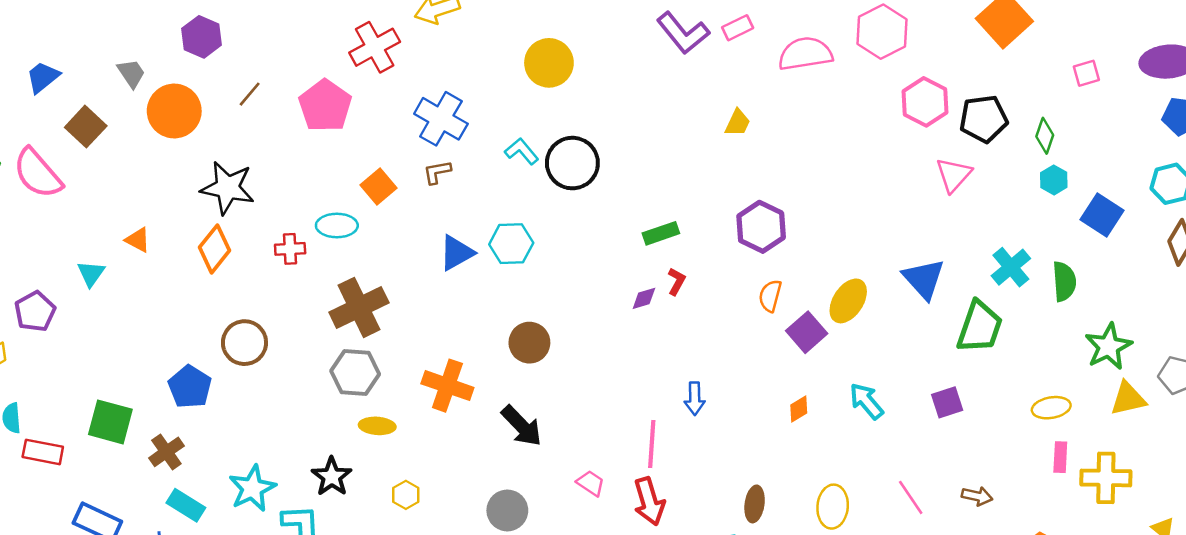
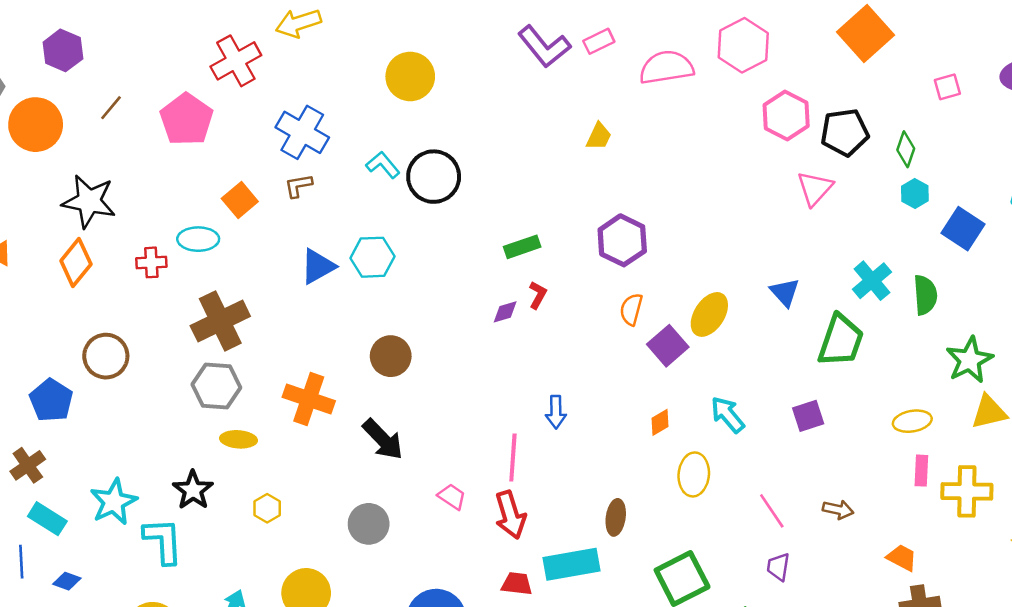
blue triangle: (924, 279) -> (785, 292), size x0.7
yellow ellipse: (833, 507) -> (694, 474), moved

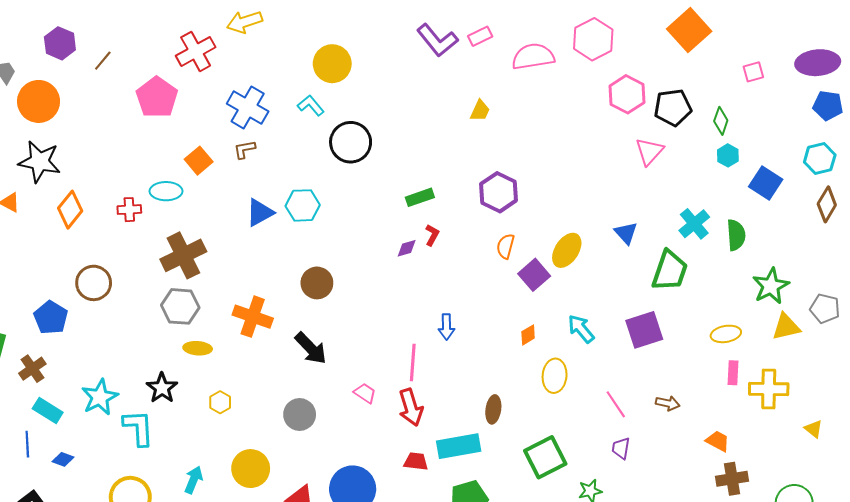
brown line: (111, 108) -> (103, 61), moved
cyan L-shape: (383, 165) -> (311, 106), moved
black star: (89, 201) -> (40, 162), moved
purple square: (808, 416) -> (644, 330), size x1.5

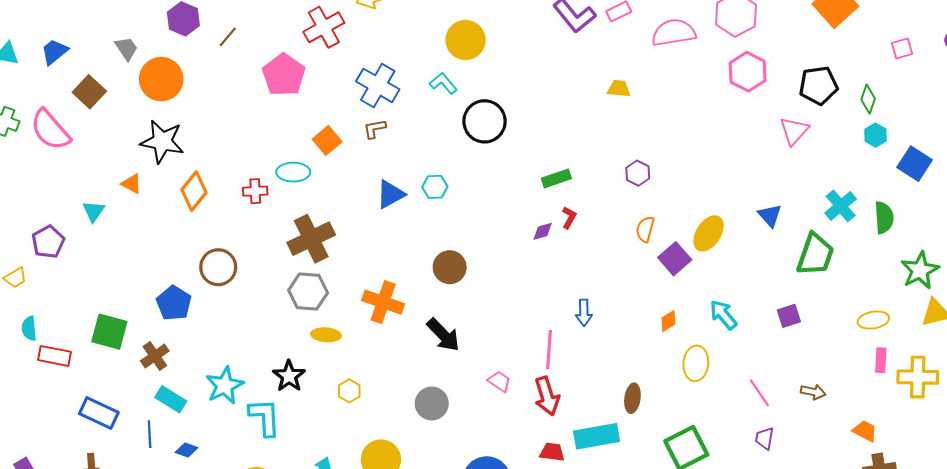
pink hexagon: (627, 94) -> (748, 72), moved
yellow trapezoid: (480, 111) -> (619, 89), turned -110
purple hexagon: (498, 192) -> (638, 173), size x0.6
cyan hexagon: (303, 205) -> (435, 187), size x0.7
purple square: (644, 330) -> (789, 316), size x0.6

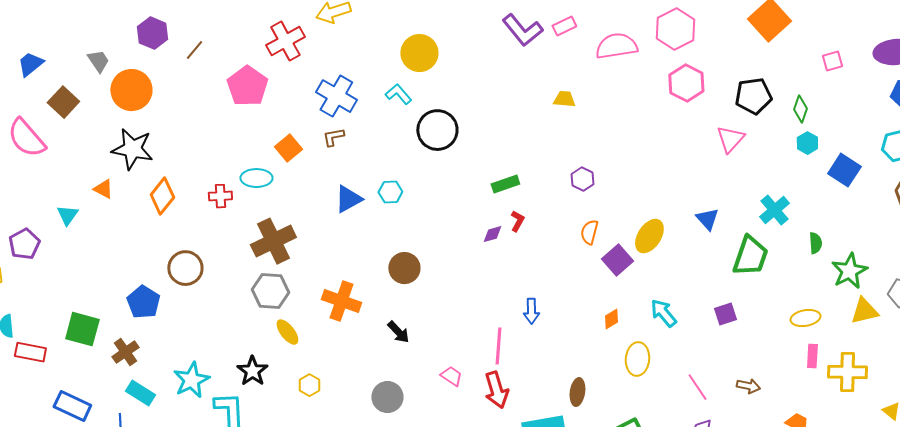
green semicircle: (884, 218) -> (815, 243), moved, size x0.7
yellow ellipse: (326, 335) -> (287, 332), turned 48
black arrow: (443, 335) -> (398, 332), size x0.7

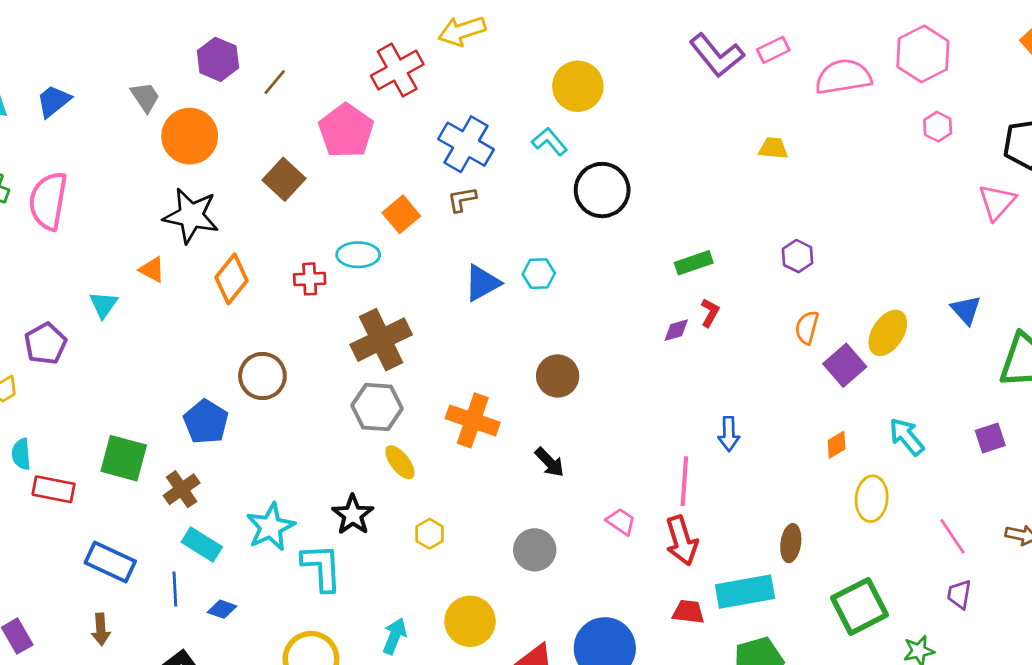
pink hexagon: (686, 83) -> (938, 127), size x0.6
brown square: (63, 102) -> (284, 179), moved
pink semicircle: (26, 138) -> (48, 201), turned 51

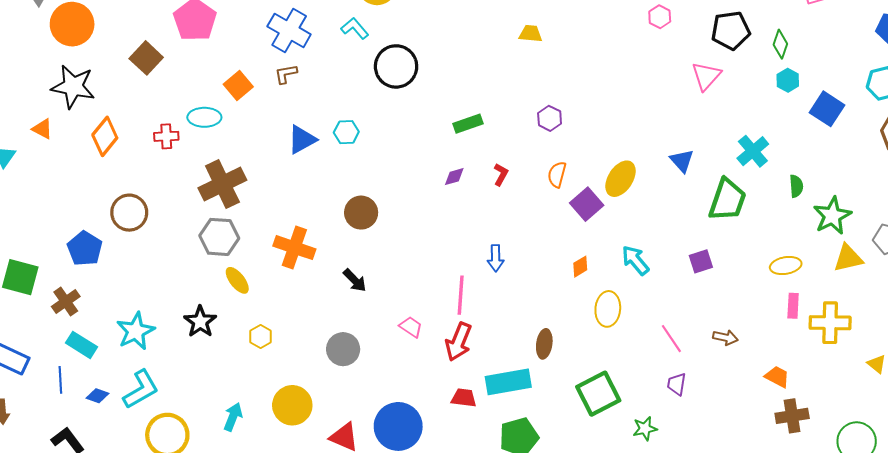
red L-shape: (710, 313) -> (501, 174), moved
red arrow: (682, 540) -> (459, 342), turned 39
cyan L-shape: (322, 567) -> (141, 389), moved, turned 63

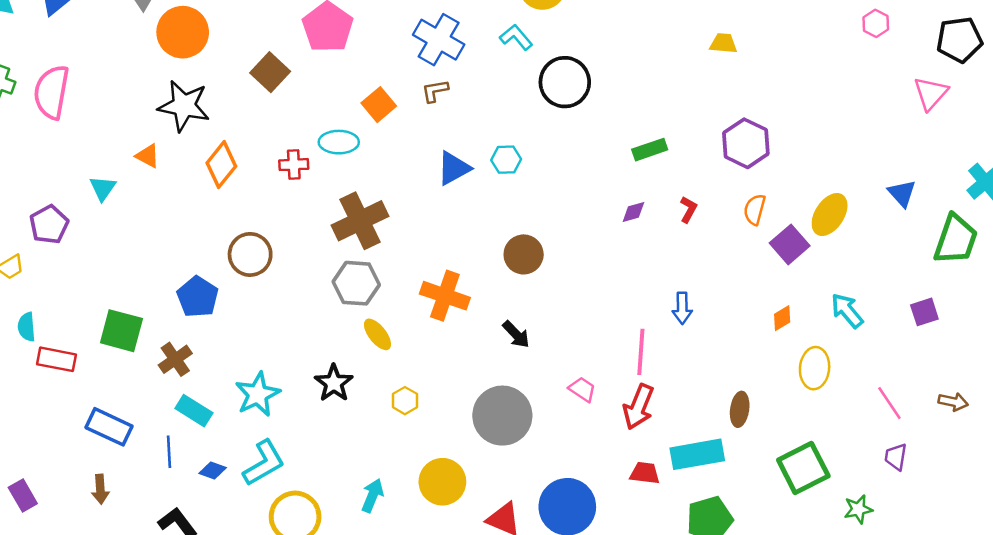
purple hexagon: (550, 118) -> (746, 143), size x1.6
gray circle: (343, 349) -> (502, 416), size x1.5

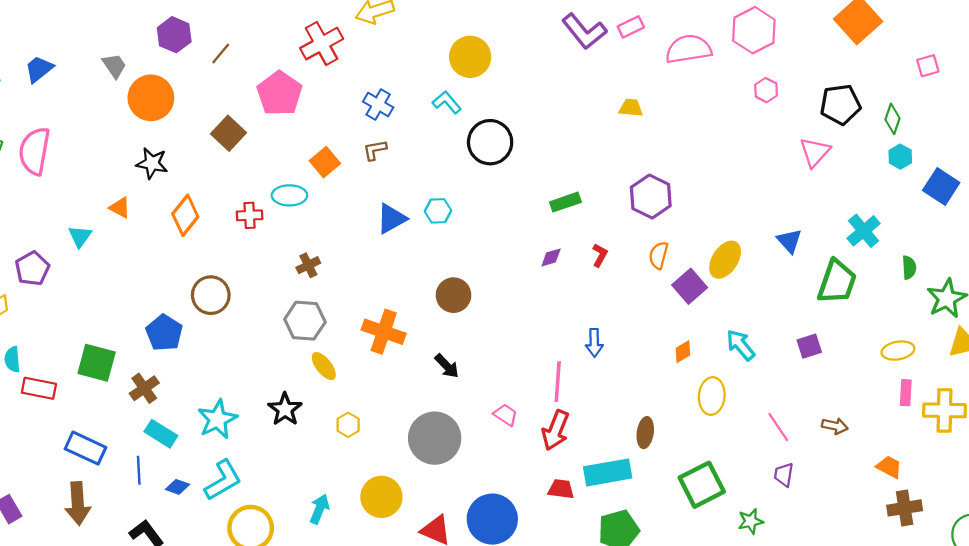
blue cross: (439, 40) -> (378, 104), size x0.7
black star: (184, 106) -> (152, 163), size x0.7
brown cross: (360, 221) -> (308, 265), size x0.5
brown arrow: (100, 489) -> (78, 504), size x1.6

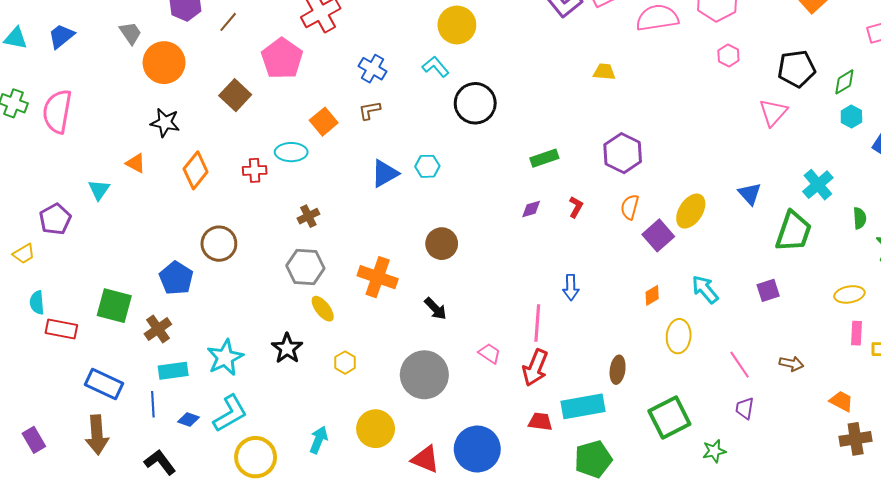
green diamond: (892, 119) -> (844, 82), turned 40
cyan rectangle: (161, 434) -> (173, 371), turned -40

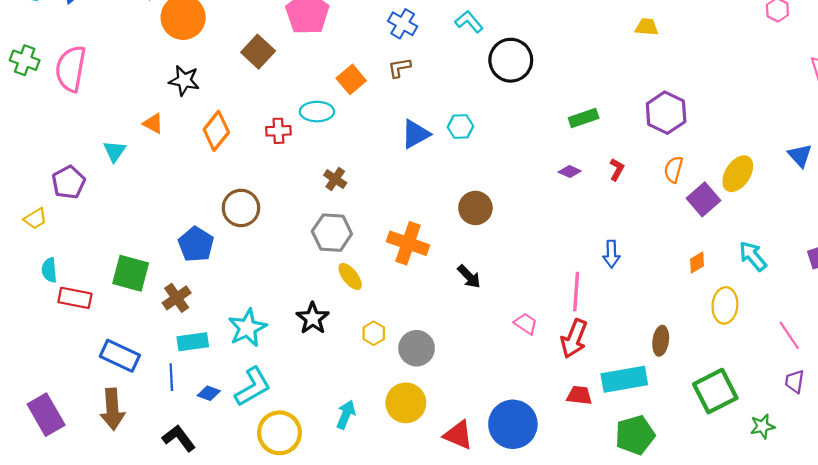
purple diamond: (531, 209) -> (570, 172), turned 40
brown cross: (308, 216) -> (335, 179), turned -30
gray circle: (424, 375) -> (417, 348), moved, size x0.7
purple rectangle: (34, 440) -> (46, 415), size x1.5

